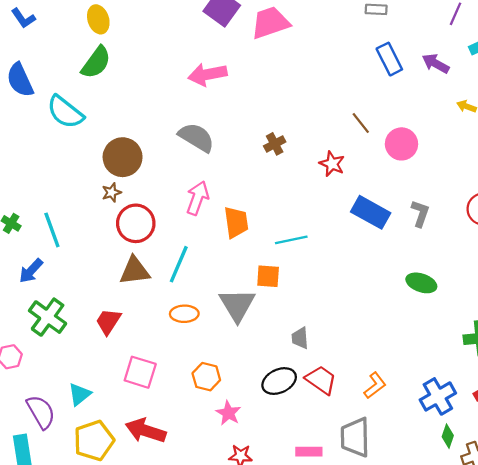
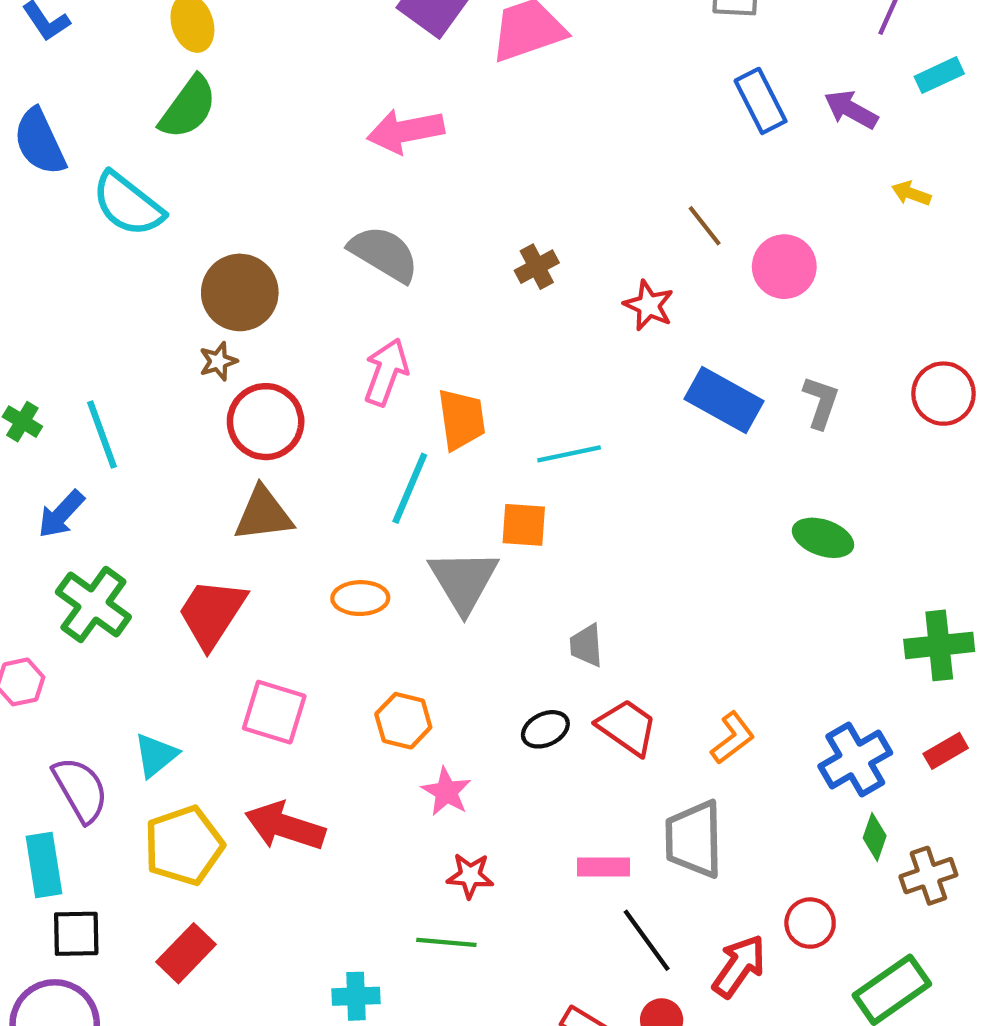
cyan line: (179, 264) -> (410, 488), moved
red trapezoid: (108, 321) -> (212, 613), size x1.4
black ellipse: (279, 381) -> (545, 729), size x0.7

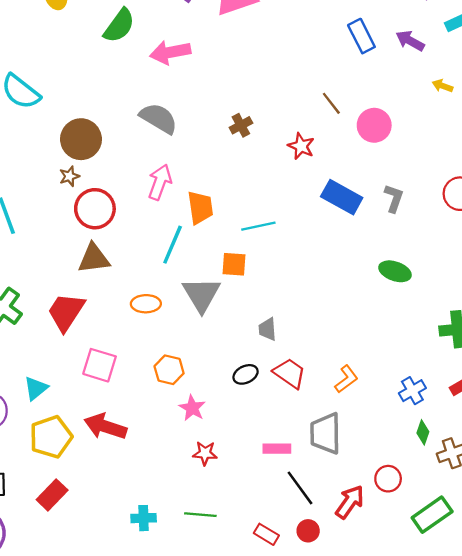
green semicircle: (188, 107) -> (119, 26), moved
blue cross: (855, 759) -> (412, 391), size x0.7
green line: (446, 942) -> (200, 515), moved

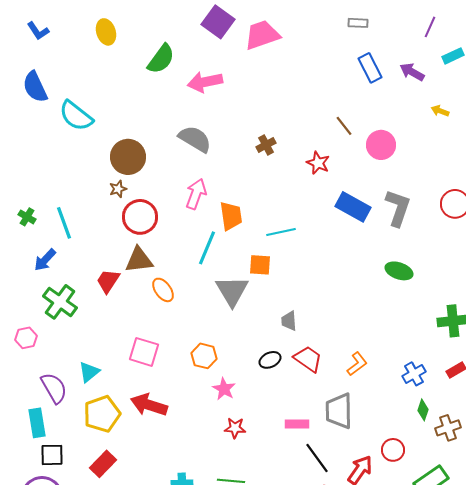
gray L-shape: (394, 198) -> (398, 208), size x1.5
orange ellipse: (146, 304) -> (163, 290), moved, turned 55
red trapezoid: (66, 312) -> (108, 281), moved, size x0.7

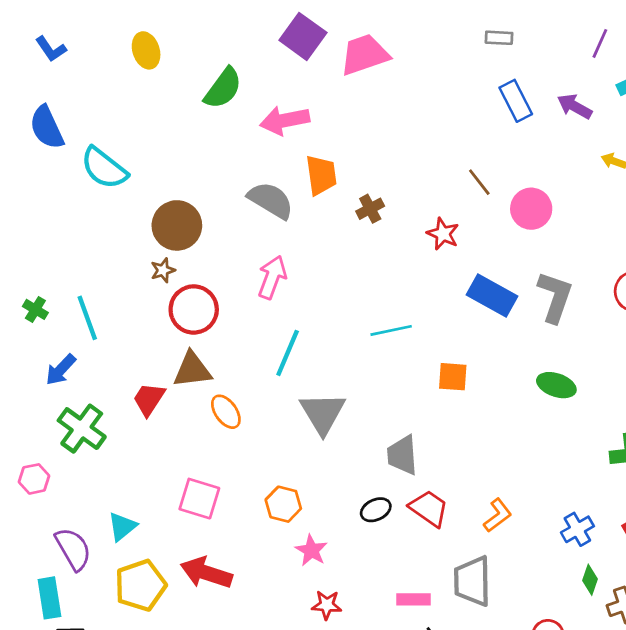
orange trapezoid: (231, 216) -> (321, 175), moved
orange square: (260, 265) -> (453, 377), moved
gray trapezoid: (289, 321) -> (402, 455), size x1.4

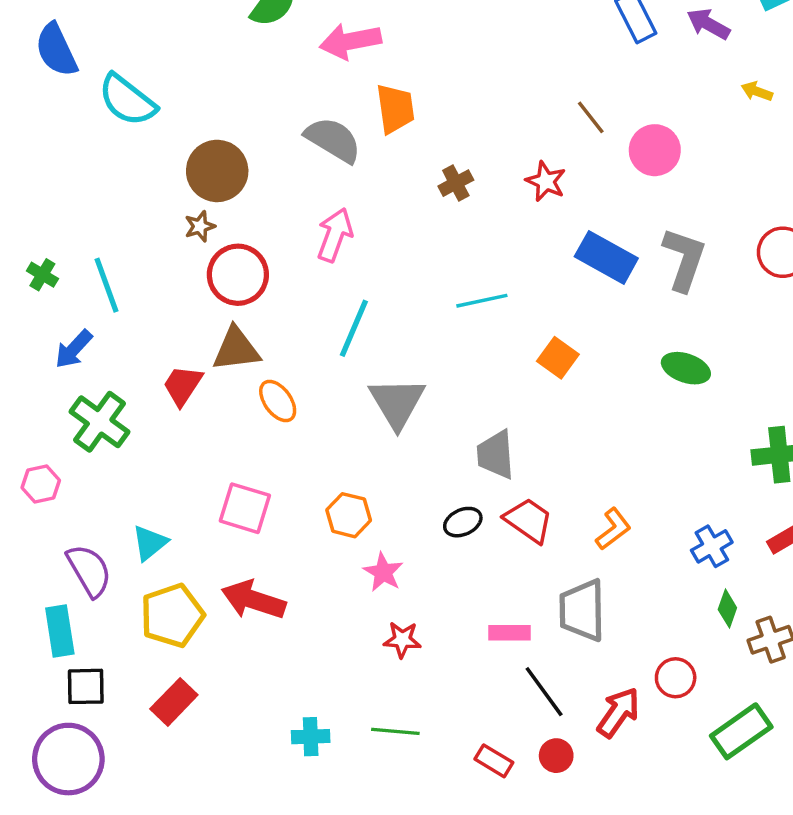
brown cross: (370, 209) -> (456, 183), moved
orange square: (453, 377) -> (558, 358), turned 32

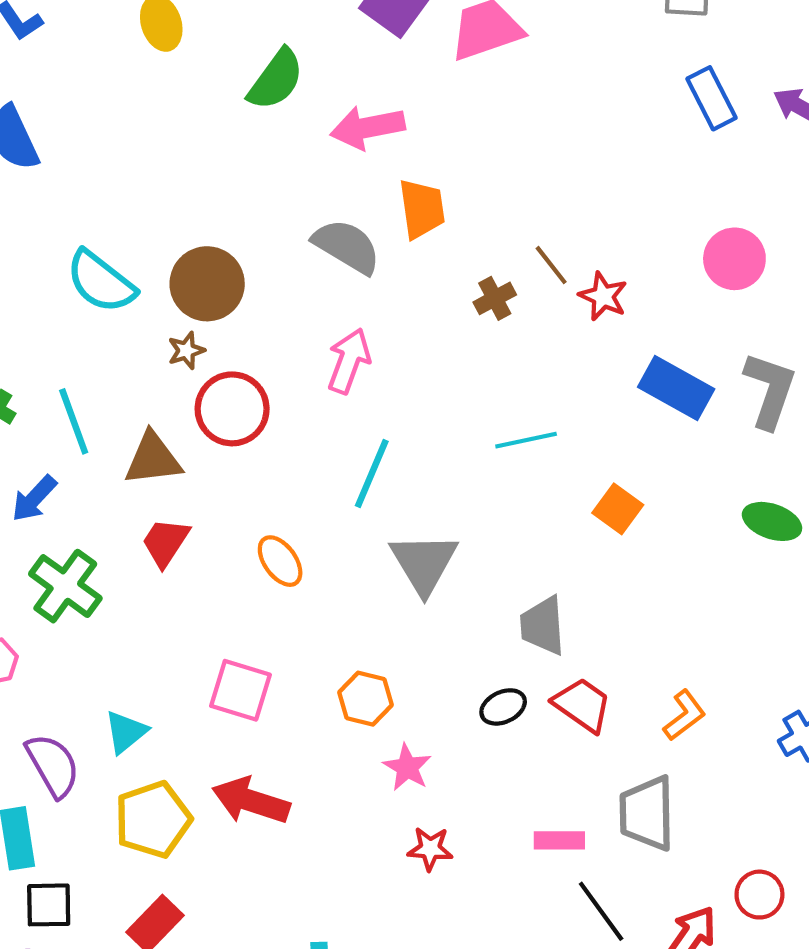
cyan semicircle: (127, 100) -> (101, 282), moved
brown line: (591, 117) -> (551, 265), moved
brown triangle: (236, 349) -> (153, 459), moved

